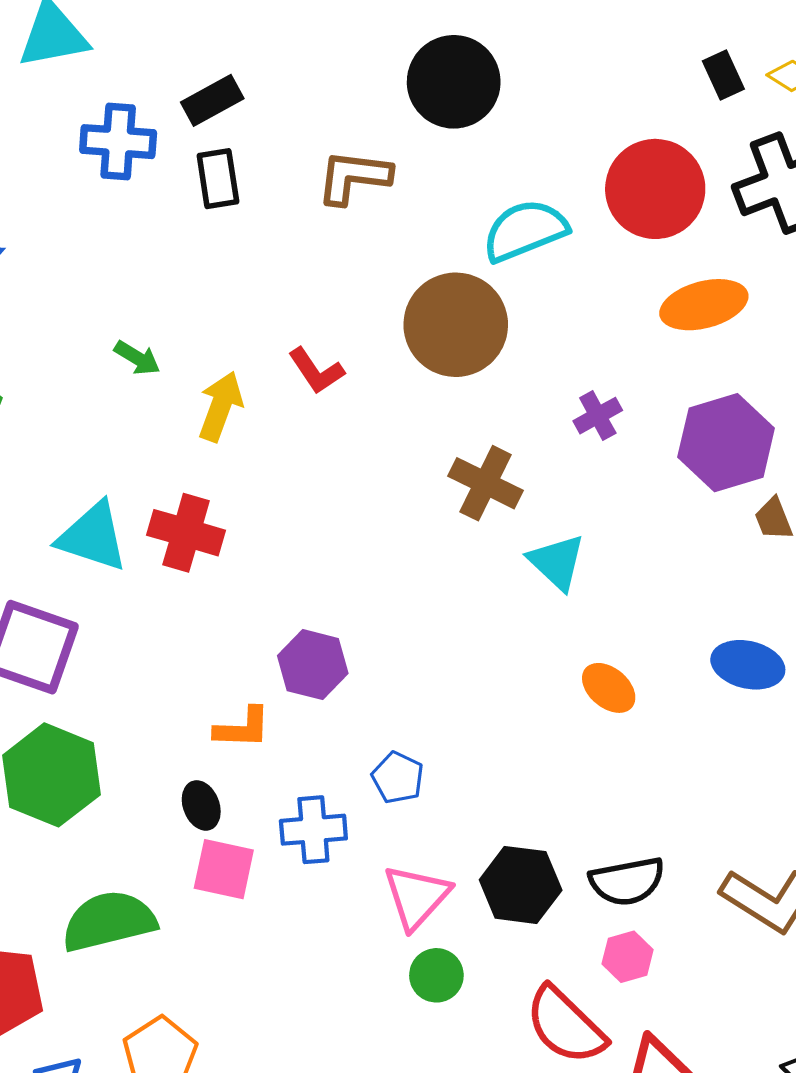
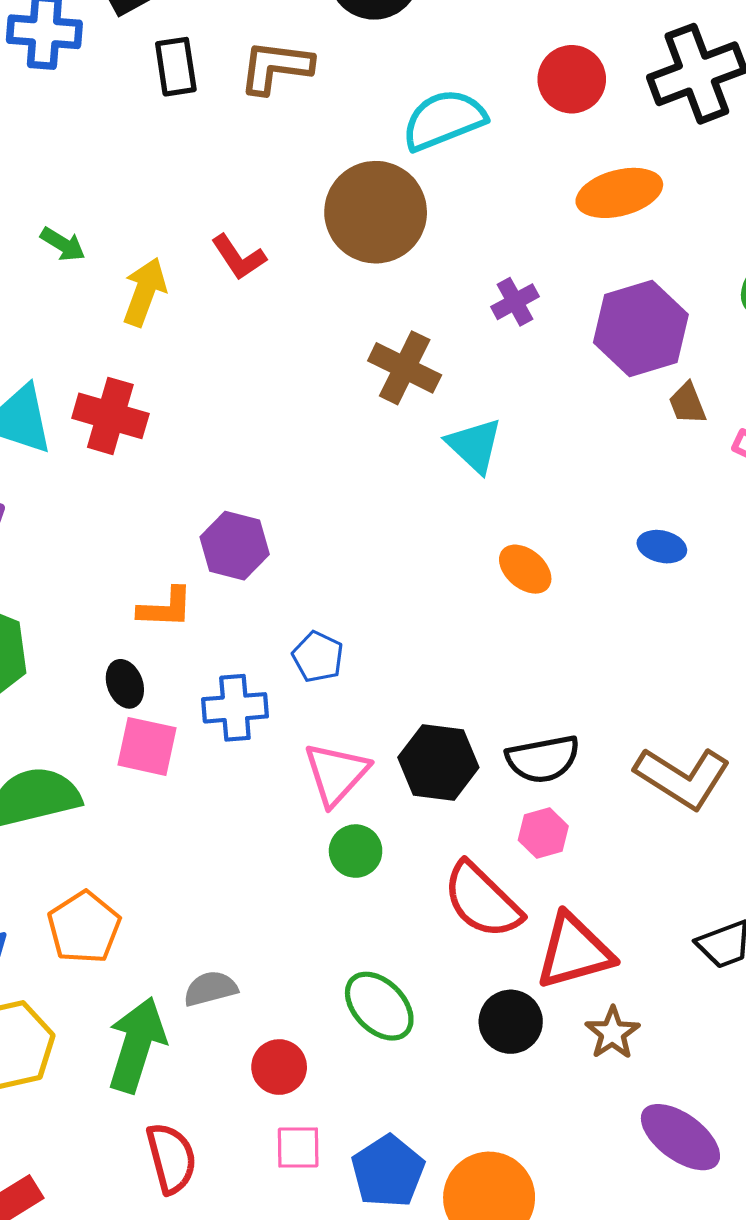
black rectangle: (218, 179) -> (176, 67), moved
red circle: (655, 189) -> (572, 79), size x0.7
blue ellipse: (748, 665) -> (662, 547), size x0.7

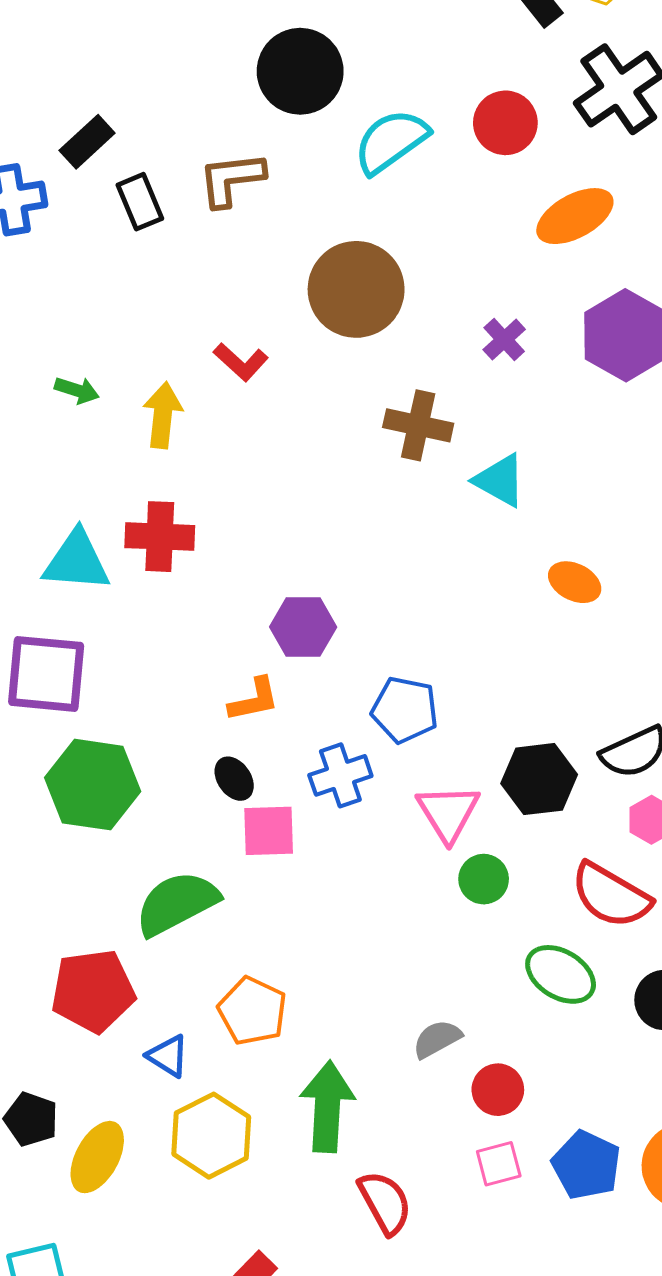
cyan semicircle: (444, 120) -> (391, 141), moved
blue pentagon: (318, 657) -> (405, 710), size x1.4
gray semicircle: (210, 989) -> (437, 1039), moved
green ellipse: (379, 1006) -> (561, 974), moved
red circle: (279, 1067) -> (498, 1090), moved

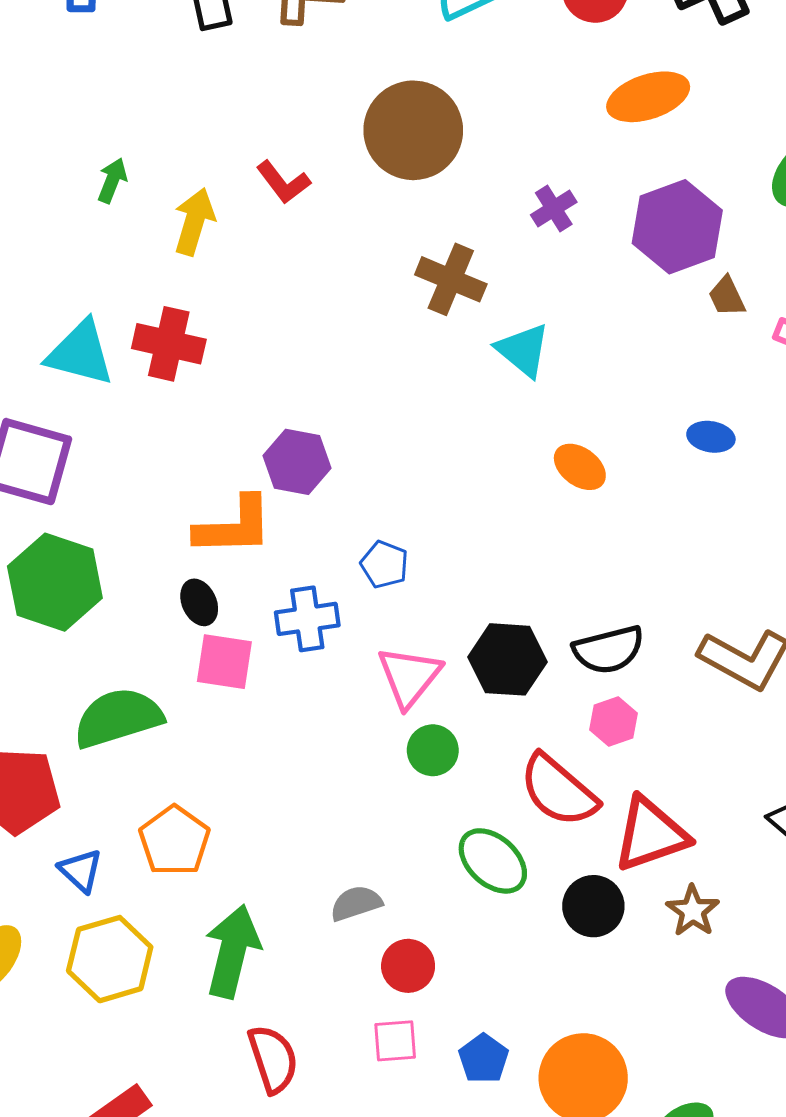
green arrow: (77, 390) -> (112, 180), turned -96
orange L-shape: (254, 700) -> (234, 526), size x1.5
blue pentagon: (405, 710) -> (384, 564), size x0.7
blue pentagon: (586, 1165) -> (484, 1059), size x0.7

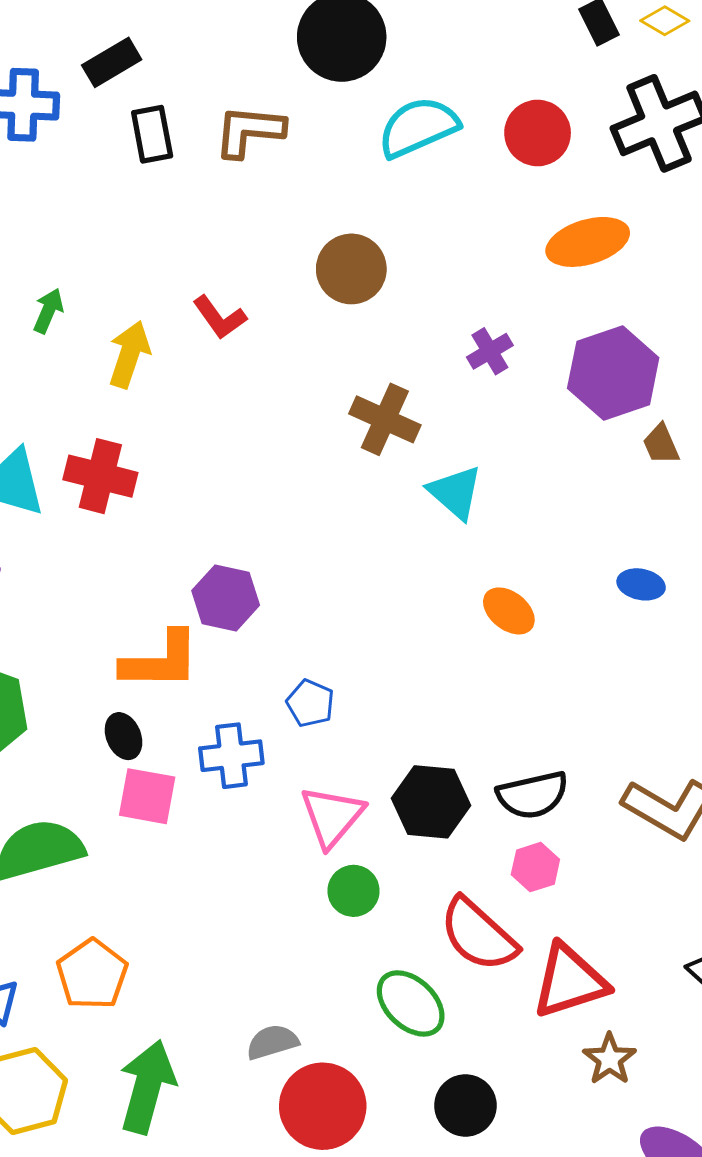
brown circle: (413, 130) -> (351, 269), size x0.7
black circle: (593, 906) -> (465, 1105), moved
red circle: (408, 966) -> (323, 1106), size x1.6

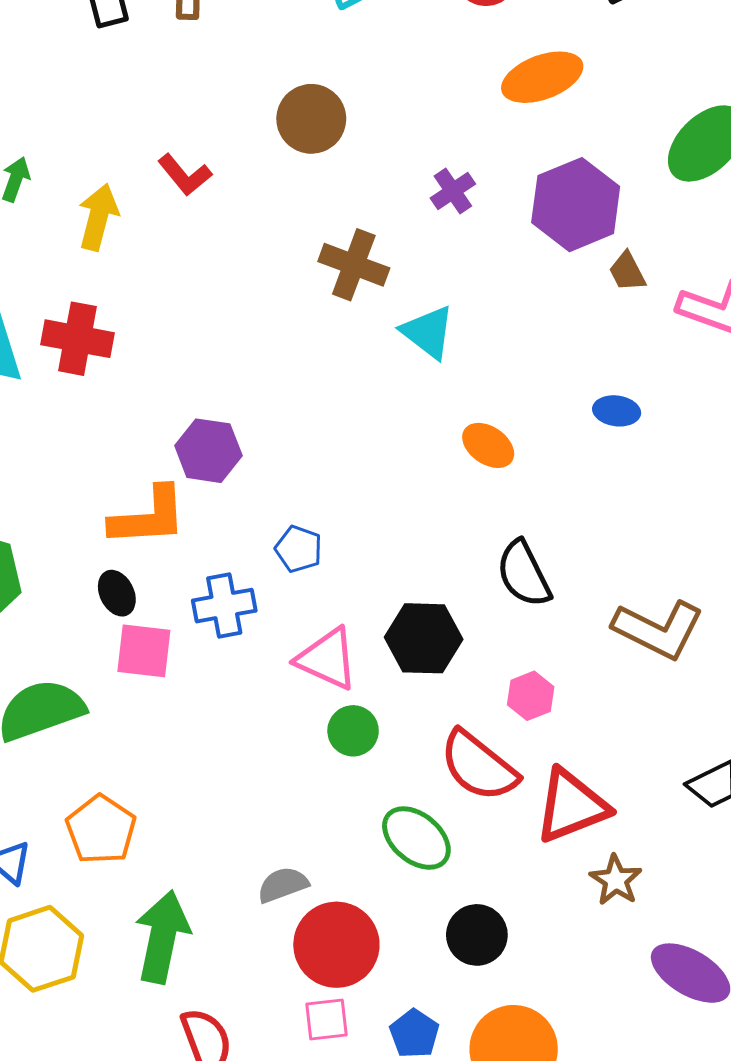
black semicircle: (533, 795) -> (524, 574), moved, turned 80
pink triangle: (332, 816) -> (327, 659), turned -42

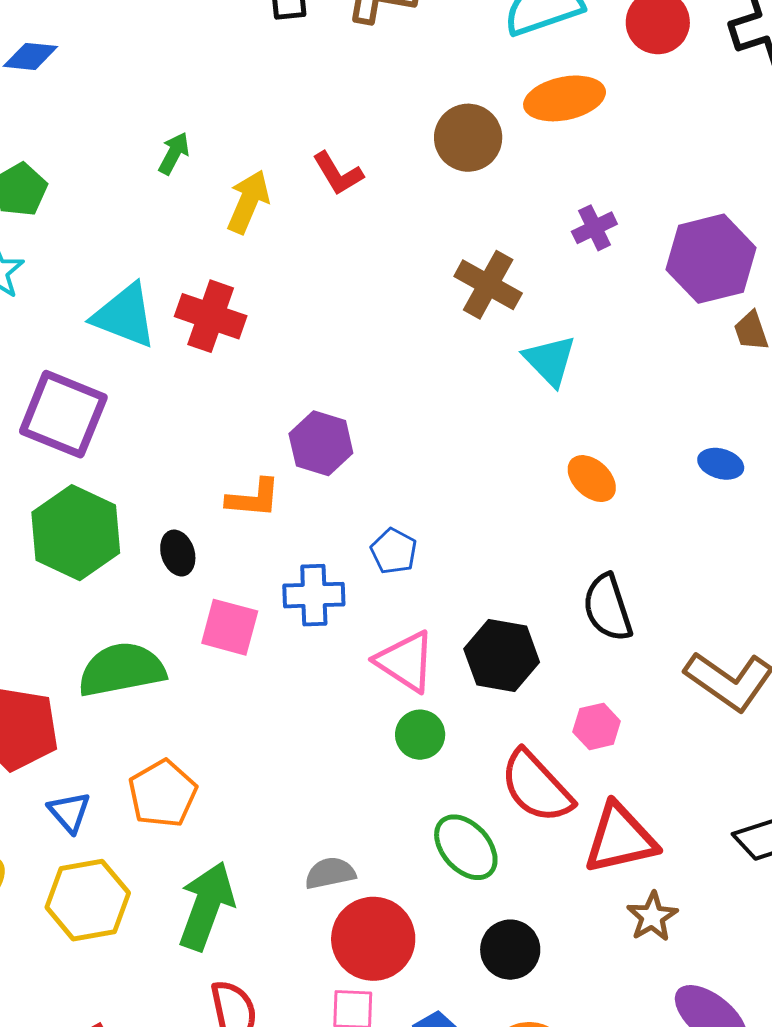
orange ellipse: (542, 77) -> (565, 98), moved
orange L-shape: (148, 517) -> (253, 498), size x0.7
black ellipse: (117, 593) -> (178, 553), moved

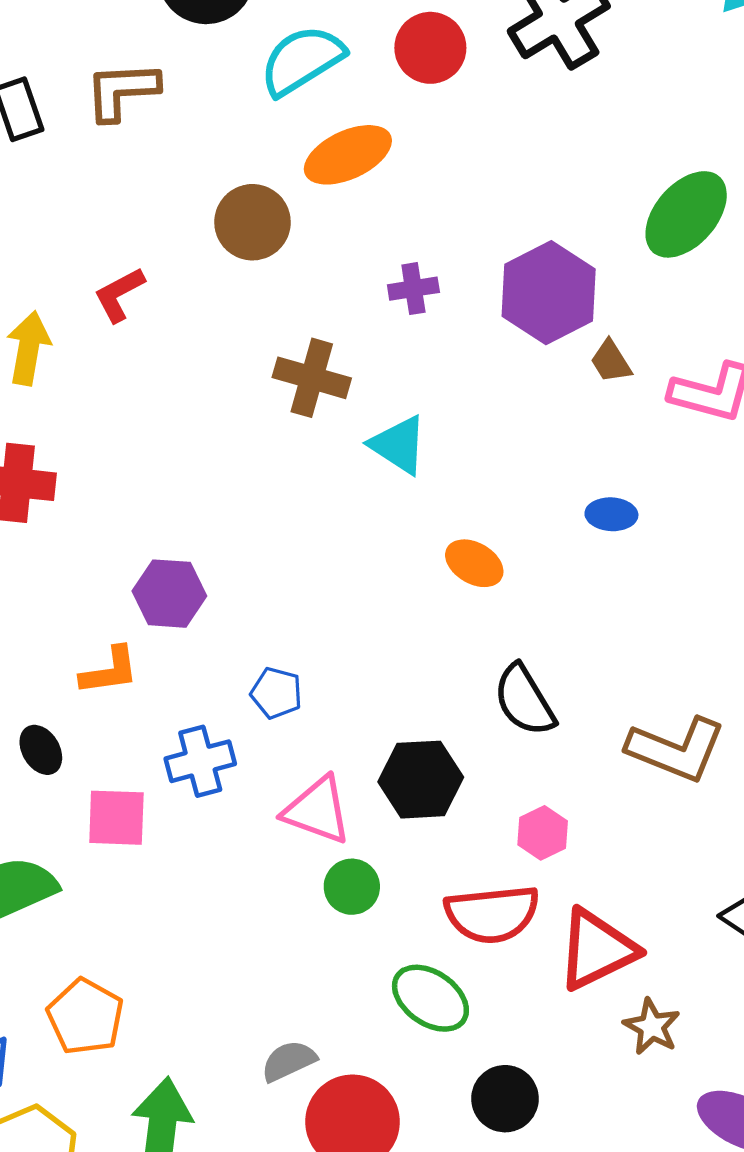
red L-shape: (338, 174) -> (119, 295), turned 106
purple cross: (594, 228) -> (413, 289), turned 30
red semicircle: (536, 787) -> (492, 914), turned -40

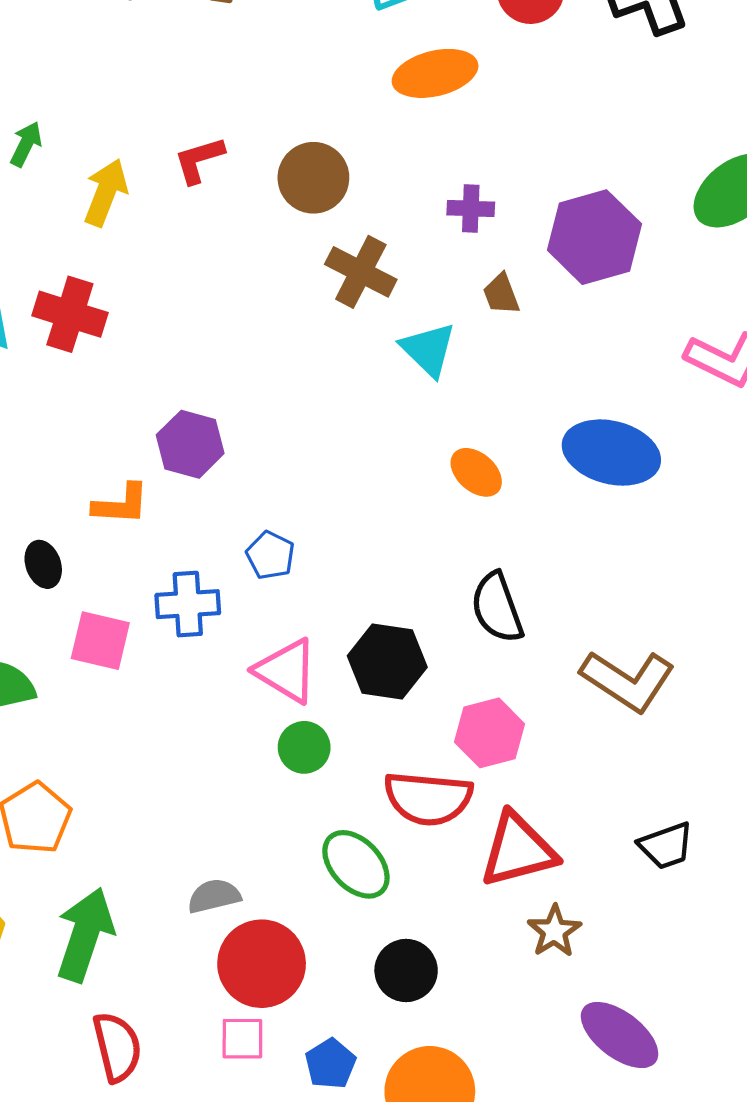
brown circle: (253, 222) -> (313, 178), moved
brown trapezoid: (611, 361) -> (501, 294), moved
blue ellipse: (611, 514) -> (611, 453), size x2.0
pink hexagon: (543, 833) -> (490, 733), size x1.4

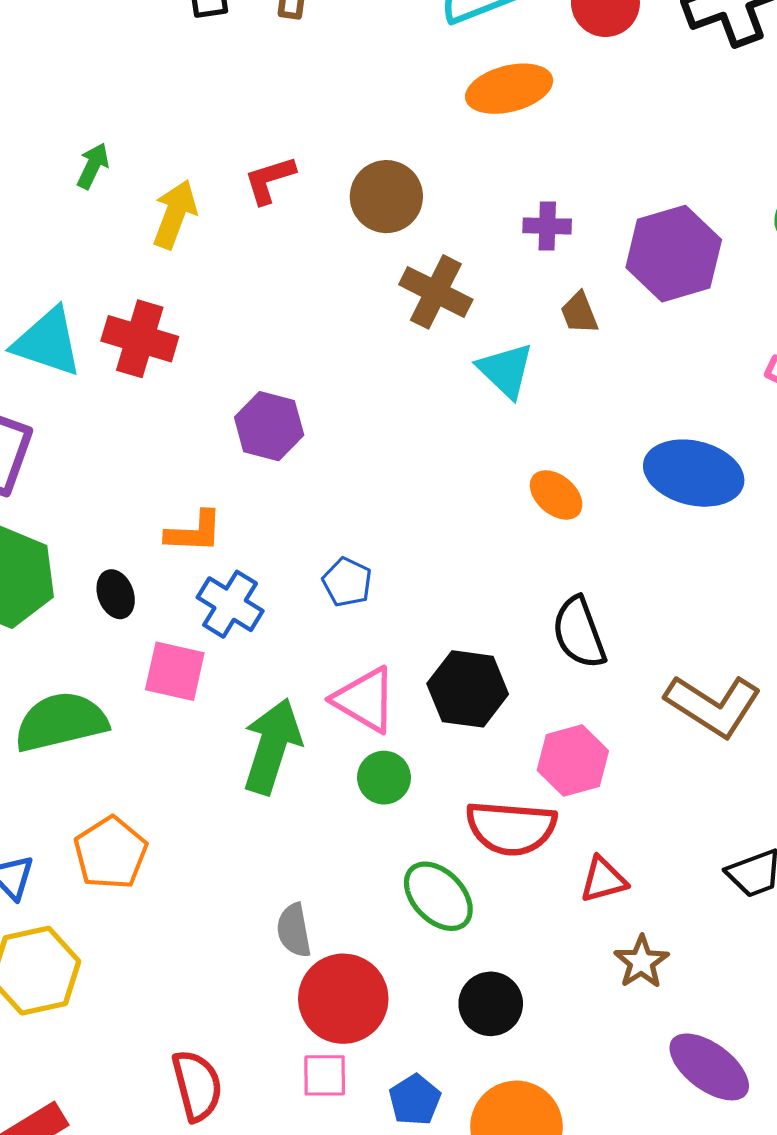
purple hexagon: (190, 444) -> (269, 426), moved
blue cross: (188, 604) -> (230, 604), moved, turned 36
red triangle: (518, 850) -> (603, 880), size x0.6
gray semicircle: (214, 896) -> (294, 930), turned -86
green arrow: (85, 935) -> (272, 746), moved

